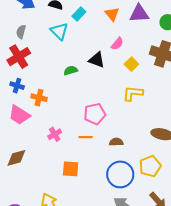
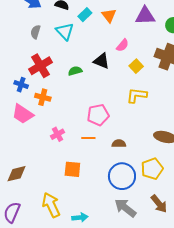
orange triangle: (112, 14) -> (109, 15), moved
gray semicircle: (21, 32) -> (35, 32), moved
red cross: (19, 57) -> (40, 66), moved
brown diamond: (16, 158) -> (17, 174), moved

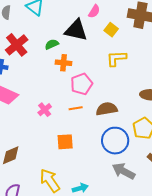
black triangle: (101, 61) -> (76, 30), size x1.4
orange cross: (43, 97) -> (64, 63), moved
brown semicircle: (119, 144) -> (107, 109), size x1.5

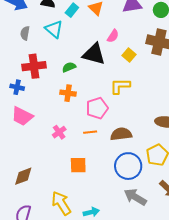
red cross: (17, 45) -> (34, 66), turned 30
yellow L-shape: (116, 58) -> (120, 86), moved
orange cross: (64, 63) -> (68, 93), moved

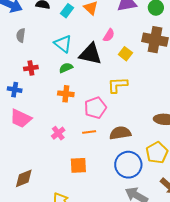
cyan triangle: (54, 29) -> (63, 44), moved
red cross: (34, 66) -> (31, 68), size x0.6

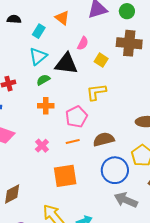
cyan rectangle: (67, 11) -> (39, 31), moved
cyan triangle: (63, 44) -> (38, 56), turned 48
orange square: (78, 165) -> (65, 176), size x1.4

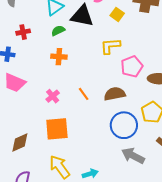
pink pentagon: (76, 117) -> (132, 67), moved
orange line: (73, 142) -> (84, 94), turned 64
orange square: (65, 176) -> (57, 129), moved

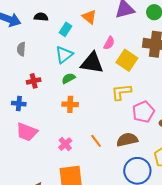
yellow square: (117, 14) -> (127, 60), size x1.5

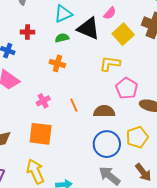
pink pentagon: (143, 112) -> (127, 88), turned -30

